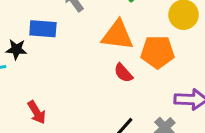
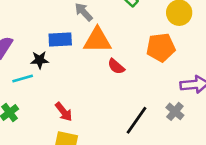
orange triangle: (117, 35) -> (97, 40), moved
red semicircle: (123, 73) -> (116, 66), moved

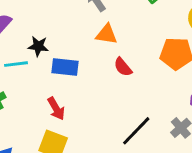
blue rectangle: (60, 40) -> (65, 67), moved
orange triangle: (97, 40) -> (107, 34), size x0.7

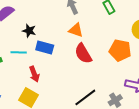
cyan line: (16, 64) -> (19, 52), moved
red semicircle: (123, 67) -> (83, 54), size x1.5

